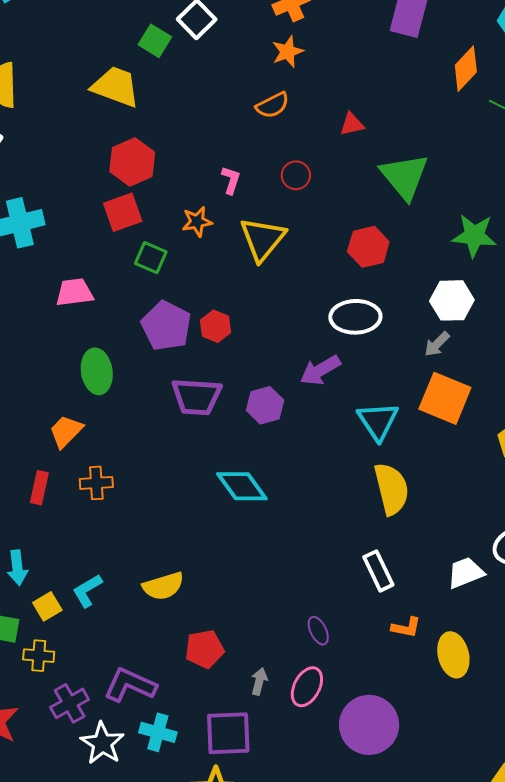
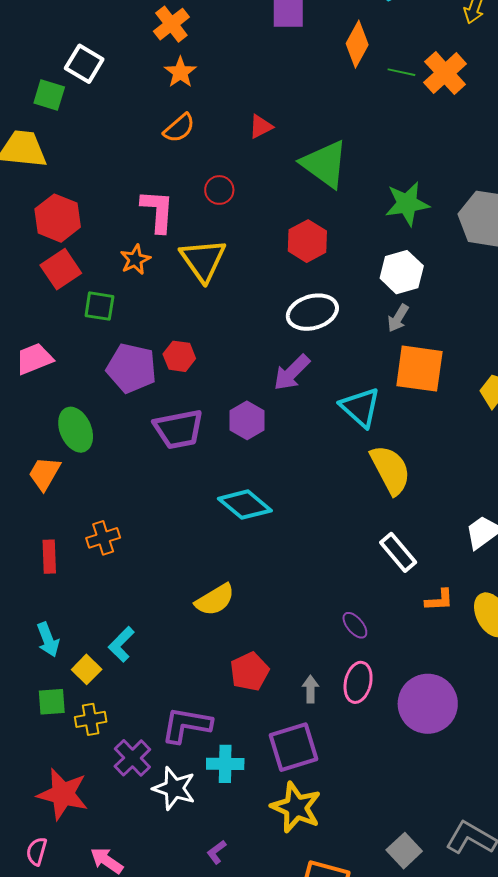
pink L-shape: (231, 180) -> (158, 211), size x1.6
orange trapezoid: (66, 431) -> (44, 473), moved
yellow semicircle: (163, 586) -> (215, 600), moved

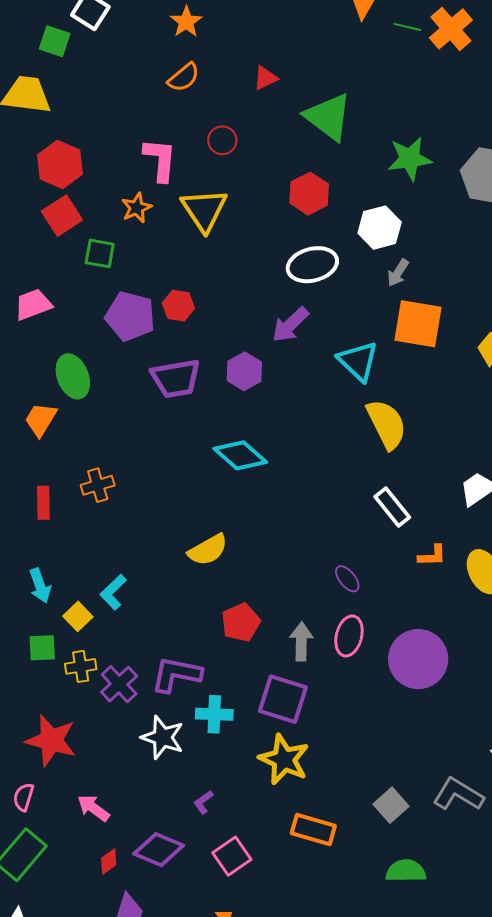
white hexagon: (402, 272) -> (380, 228), moved
gray arrow: (311, 689) -> (301, 642), size x1.4
purple square: (294, 747) -> (283, 699), turned 33
purple cross: (132, 758) -> (119, 684), moved

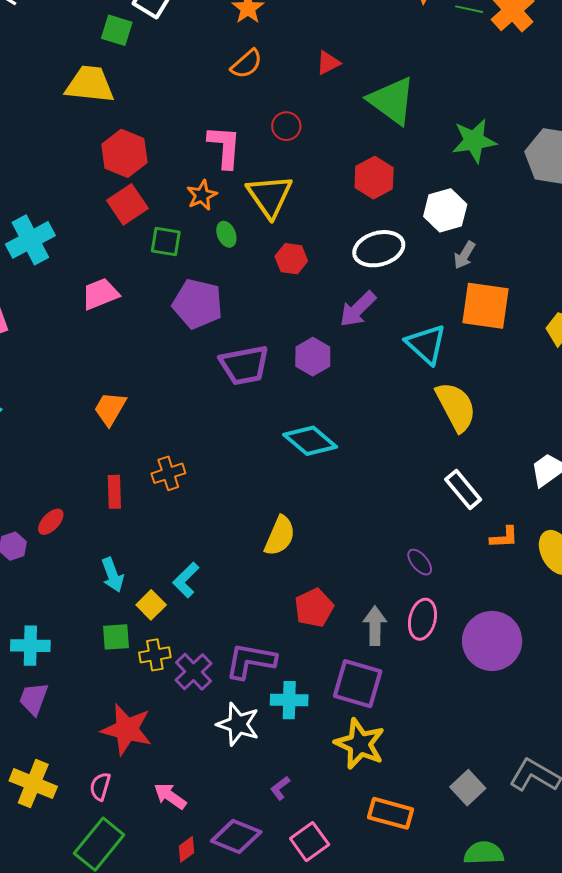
red hexagon: (178, 306) -> (291, 259), moved
green ellipse: (73, 376) -> (226, 234), moved, size x0.6
yellow semicircle: (208, 550) -> (280, 536), turned -36

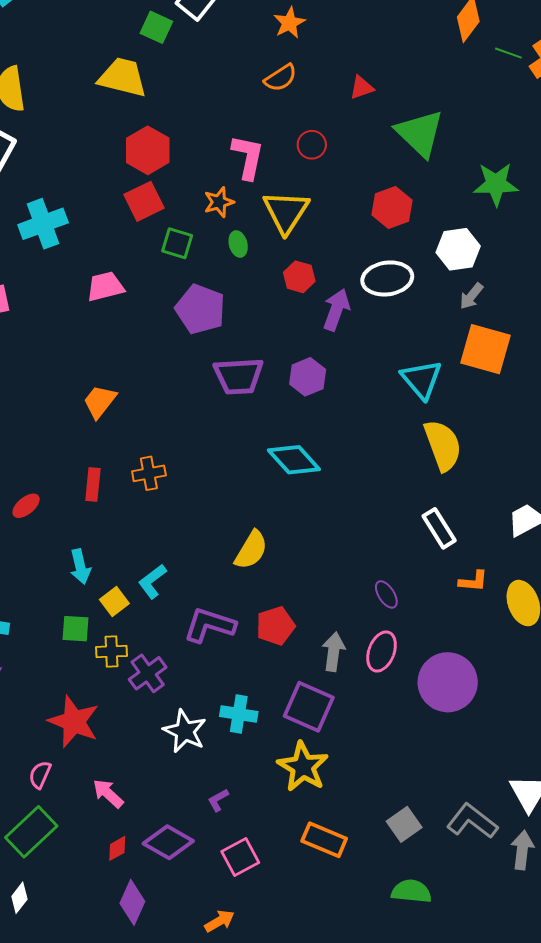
purple arrow: (358, 309) -> (336, 310), moved, turned 147
purple L-shape: (251, 661) -> (209, 625), moved

